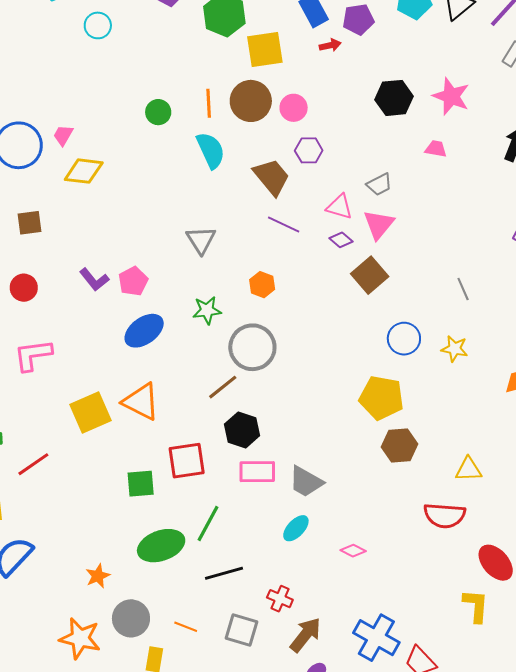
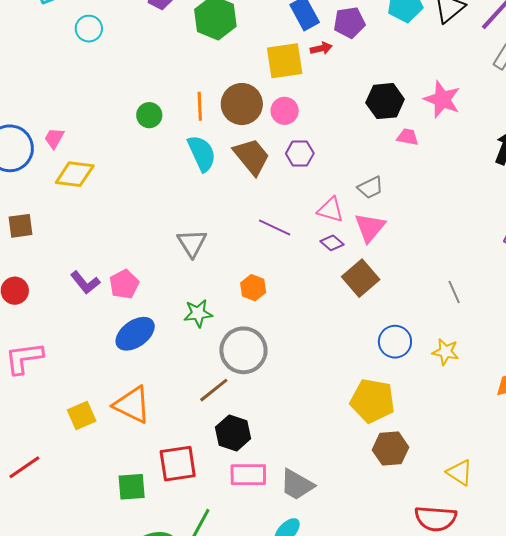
yellow square: (265, 50) -> (285, 61), moved
pink trapezoid: (436, 149) -> (408, 137), moved
brown trapezoid: (272, 177) -> (252, 156), moved
yellow square: (91, 413) -> (82, 416), size x0.7
yellow triangle: (469, 469) -> (460, 472), turned 36

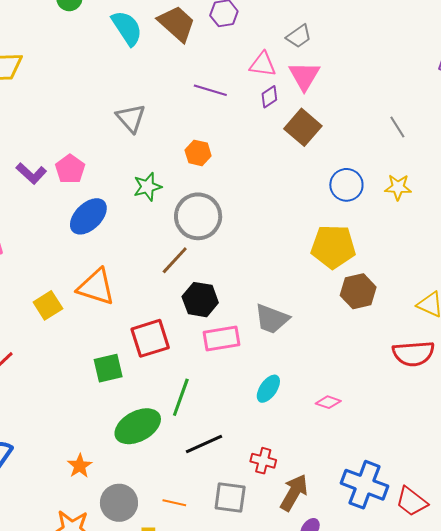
purple diamond: (332, 243) -> (269, 97), turned -65
gray trapezoid: (297, 485) -> (272, 319), moved

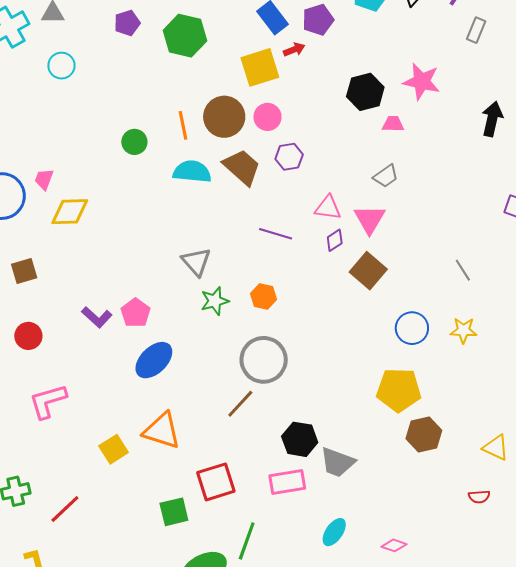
cyan semicircle: (127, 28) -> (192, 172), turned -51
gray trapezoid: (299, 36) -> (386, 176), moved
green star: (147, 187) -> (215, 301), moved
black hexagon: (200, 300) -> (300, 439), moved
red semicircle: (413, 354) -> (479, 497), size x0.5

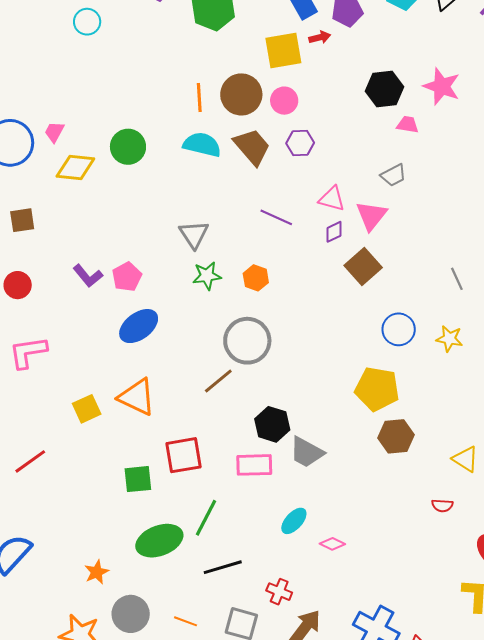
green circle: (134, 142) -> (128, 147), moved, size x1.4
pink diamond: (394, 545) -> (332, 544), moved

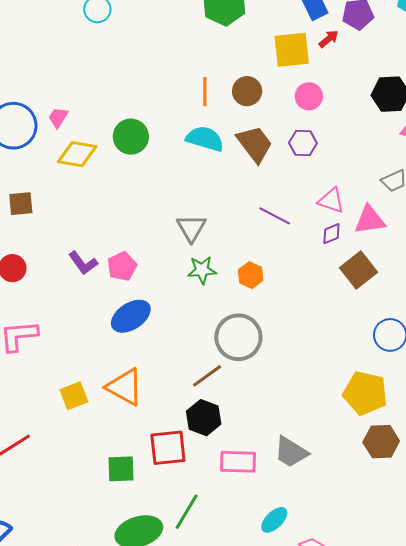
red arrow: (320, 37) -> (329, 39), turned -30
brown circle: (241, 94) -> (247, 91), size x0.7
pink circle: (284, 101) -> (309, 96), moved
pink triangle: (371, 216) -> (370, 220), turned 40
black hexagon: (272, 424) -> (204, 418), moved

